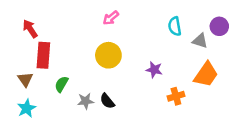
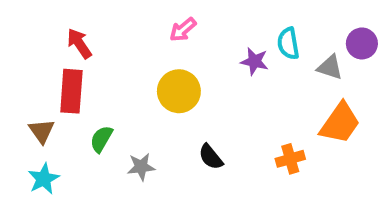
red arrow: (30, 29) -> (79, 43), moved
purple star: (154, 70) -> (254, 61), moved
black semicircle: (107, 101) -> (211, 157), moved

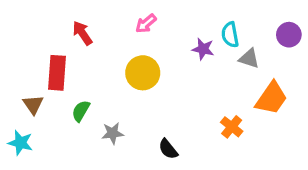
red arrow: (79, 43) -> (82, 33), moved
gray triangle: (330, 67) -> (249, 59), moved
black semicircle: (211, 157) -> (168, 149), moved
orange cross: (290, 159) -> (232, 127), turned -35
cyan star: (44, 179) -> (20, 143), moved, turned -30

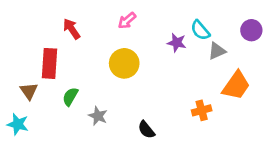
cyan semicircle: (230, 35) -> (200, 30), turned -30
gray triangle: (249, 59) -> (217, 51), turned -42
orange cross: (232, 127) -> (202, 110), turned 36
gray star: (113, 133) -> (98, 116), turned 30

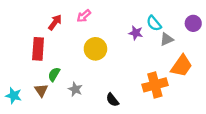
pink arrow: (127, 21) -> (84, 16), moved
red arrow: (72, 29) -> (55, 22), turned 70
brown triangle: (29, 91) -> (41, 90), moved
orange cross: (202, 110) -> (155, 85), size x1.6

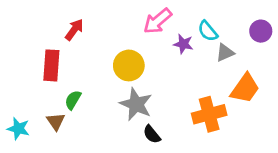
pink arrow: (84, 16) -> (158, 21), moved, size x1.5
gray star: (75, 89) -> (136, 104), moved, size x1.6

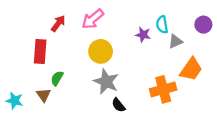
pink arrow: (158, 21) -> (93, 19), moved
cyan semicircle: (208, 31) -> (162, 25), turned 30

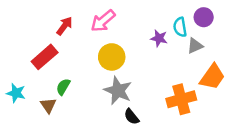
purple circle: (203, 25) -> (204, 17), moved
red rectangle: (40, 51) -> (45, 57), turned 45
cyan star: (15, 101) -> (16, 93), moved

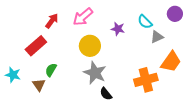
purple circle: (204, 17) -> (175, 14), moved
cyan semicircle: (180, 27) -> (145, 22), turned -35
purple star: (159, 38) -> (118, 29), moved

